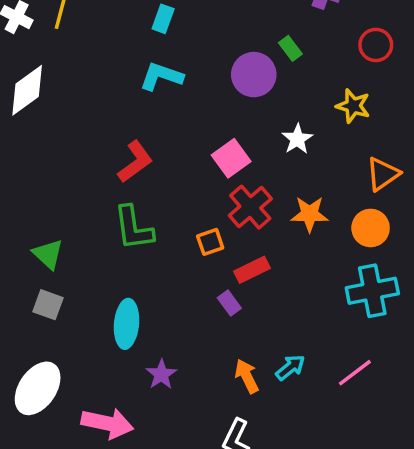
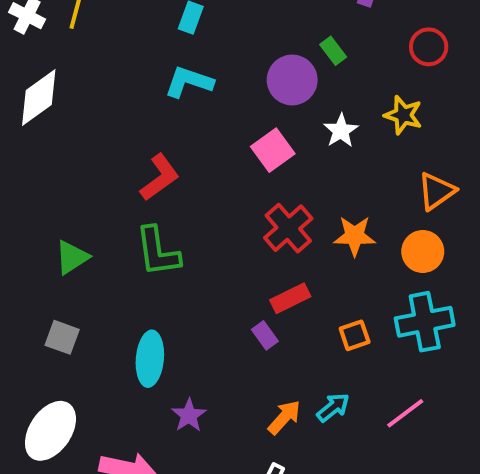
white star: (297, 139) -> (341, 131), moved
pink square: (231, 158) -> (273, 150), moved
orange square: (210, 242) -> (355, 335), moved
green triangle: (48, 254) -> (72, 257), moved, turned 44
orange arrow: (247, 376) -> (284, 417), turned 68

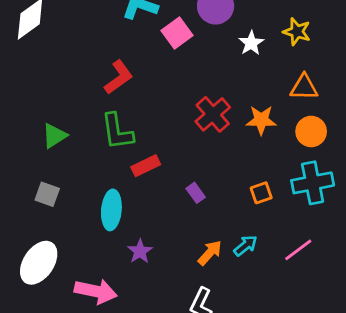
pink square: (273, 150) -> (177, 33), moved
orange triangle: (436, 191) -> (304, 87), moved, turned 36
red rectangle: (290, 298) -> (146, 166), moved

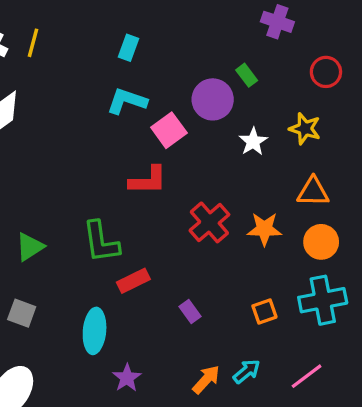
red L-shape: (119, 77) -> (148, 180), moved, turned 36

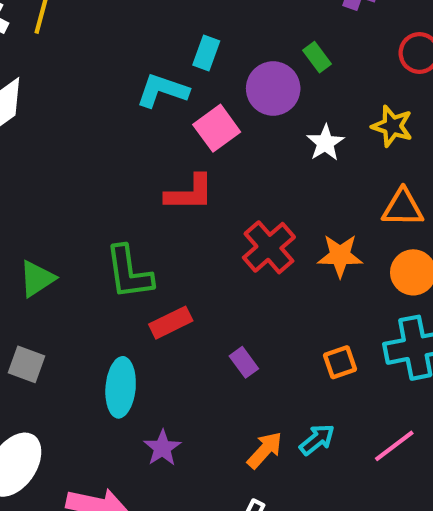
cyan rectangle: (128, 48) -> (206, 53), moved

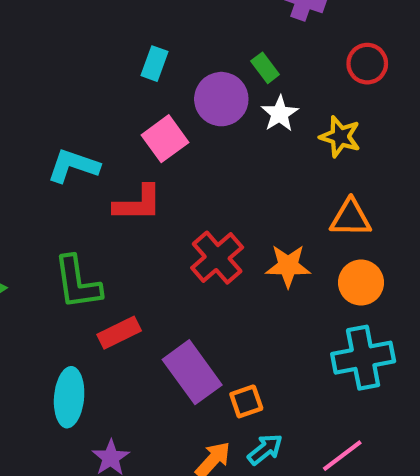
cyan L-shape: (162, 91) -> (73, 166), moved
white star: (325, 143) -> (280, 114), moved
purple rectangle: (244, 362) -> (192, 372), size x2.0
orange square: (340, 362) -> (246, 401), moved

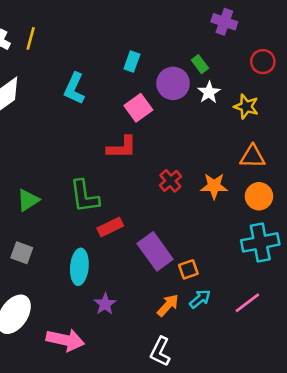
cyan L-shape: (73, 166) -> (74, 89), moved, turned -84
red cross: (217, 258) -> (170, 181), size x0.7

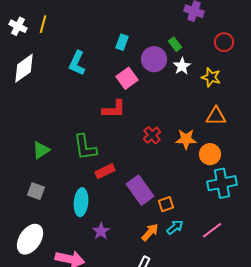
orange circle: (259, 196) -> (210, 154), moved

